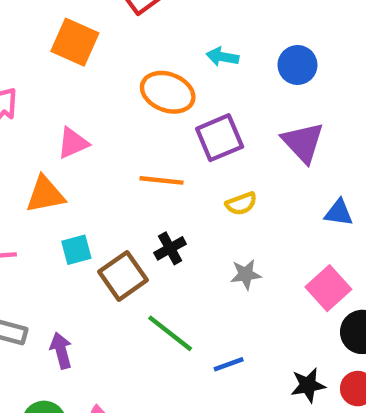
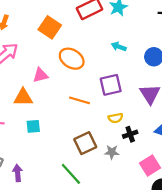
orange ellipse: (168, 92) -> (72, 59), moved
black cross: (170, 248) -> (130, 134), moved
brown square: (123, 276) -> (85, 143), moved

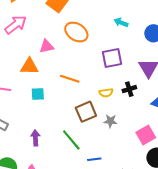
orange line: (80, 100) -> (70, 79), moved
yellow semicircle: (115, 118) -> (106, 93), moved
black cross: (130, 134) -> (129, 89), moved
purple arrow: (18, 173) -> (35, 138), moved

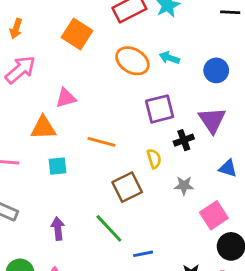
orange ellipse: (76, 32) -> (132, 61), moved
black cross: (129, 89) -> (184, 140), moved
yellow semicircle: (106, 93) -> (154, 159), turned -96
gray star: (110, 121) -> (184, 186), moved

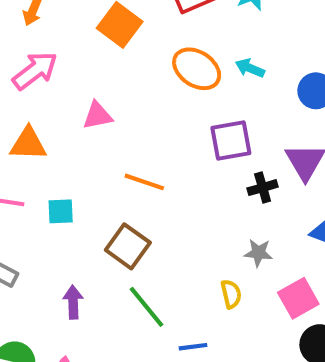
orange triangle: (43, 128) -> (28, 144), moved
yellow semicircle: (154, 159) -> (231, 294), moved
cyan square: (58, 166) -> (61, 211), moved
brown square: (127, 187) -> (128, 246), moved, turned -32

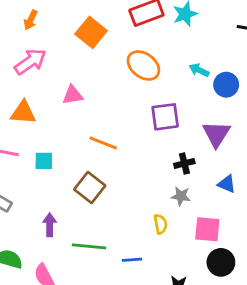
cyan arrow: (250, 68) -> (199, 70), moved
black cross: (263, 188) -> (184, 163), moved
pink square: (298, 298) -> (207, 229), turned 32
green line: (146, 307) -> (89, 246), moved, turned -48

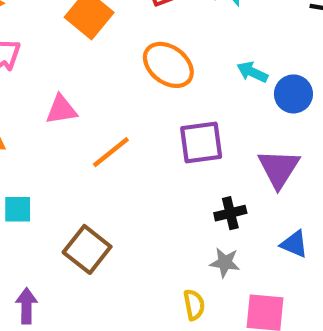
orange line: (103, 143) -> (111, 152), moved, turned -60

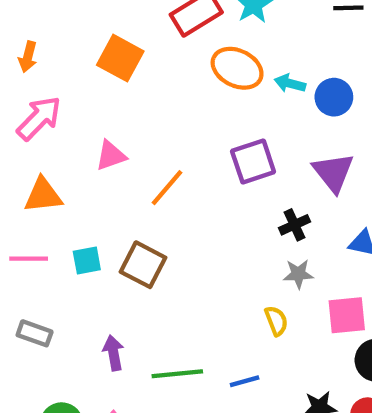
orange ellipse: (168, 65) -> (237, 68), moved
brown square: (87, 249) -> (143, 265), moved

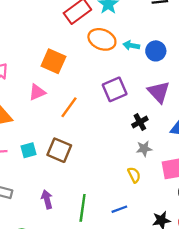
orange square: (120, 58) -> (53, 61), moved
green line: (177, 374) -> (83, 208), turned -72

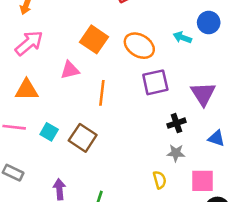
orange ellipse: (102, 39) -> (139, 46), moved
blue circle: (156, 51) -> (209, 23), moved
orange line: (69, 107) -> (102, 93), turned -40
cyan square: (29, 150) -> (49, 132), turned 35

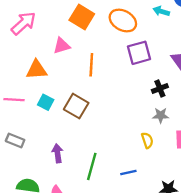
orange triangle: (27, 90) -> (36, 70), moved

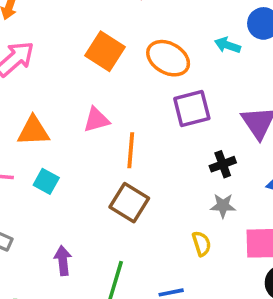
pink triangle: (62, 46) -> (96, 120), moved
orange line: (91, 65) -> (131, 150), moved
brown square: (76, 106) -> (129, 203), moved

